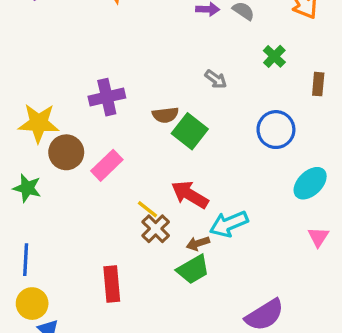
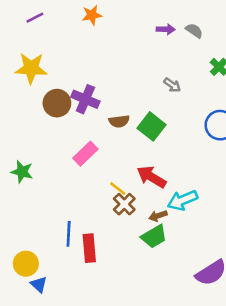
purple cross: (107, 97) -> (85, 99), turned 36
brown semicircle: (165, 115) -> (119, 121), moved
yellow star: (39, 123) -> (31, 68), moved
brown circle: (66, 152) -> (57, 103), moved
blue line: (26, 260) -> (69, 234), moved

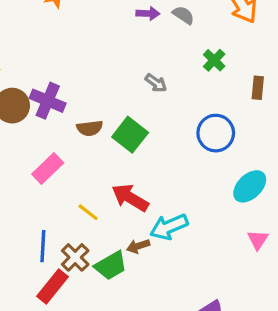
brown cross: (124, 204) -> (75, 257), moved
blue line: (69, 234) -> (43, 246), moved
green trapezoid: (154, 236) -> (111, 266), moved
red rectangle: (89, 248) -> (53, 287), turned 44

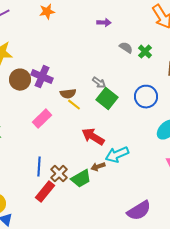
gray semicircle: (183, 15) -> (126, 48), moved
gray arrow: (156, 83) -> (99, 83), moved
green square: (130, 135) -> (107, 99), moved
yellow line: (88, 212) -> (74, 105), moved

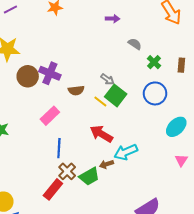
green cross: (145, 52) -> (154, 62), moved
yellow line: (74, 105) -> (100, 102), moved
blue line: (39, 167) -> (59, 148), moved

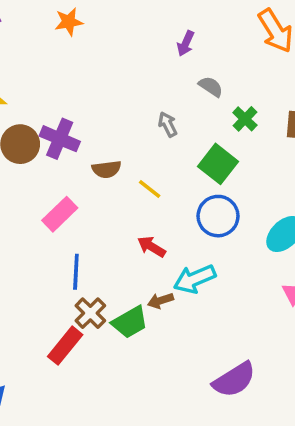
purple arrow: (113, 19) -> (186, 43), moved, turned 112
gray arrow: (107, 79) -> (168, 124), moved, turned -152
blue circle: (155, 93) -> (218, 216), moved
green square: (116, 95) -> (218, 164), moved
red arrow: (101, 134) -> (151, 247), size x0.7

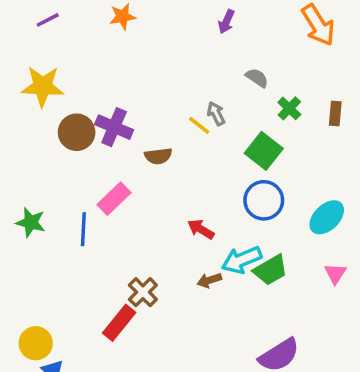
purple arrow: (186, 43) -> (226, 22), moved
yellow line: (150, 189) -> (199, 125), moved
blue line: (76, 272) -> (83, 229), moved
green trapezoid: (130, 322) -> (271, 270), moved

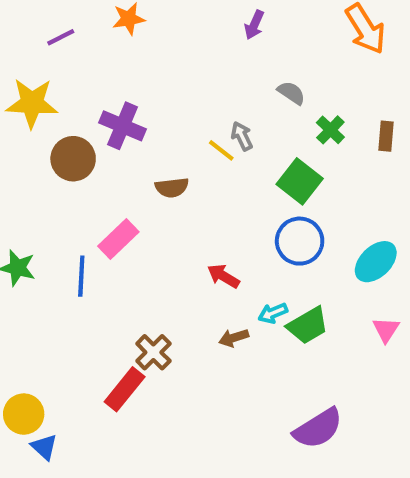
purple line: (48, 20) -> (61, 37), moved
purple cross: (114, 127) -> (122, 126), moved
cyan arrow: (242, 260) -> (273, 313), size x0.6

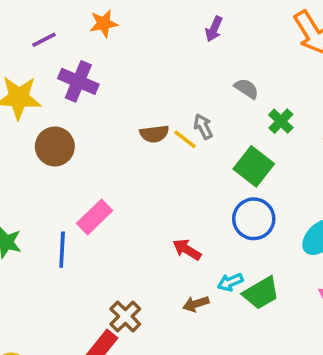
purple cross: (122, 126) -> (78, 81), moved
brown semicircle: (172, 188) -> (154, 134), moved

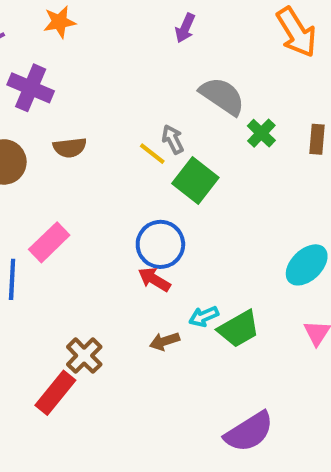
gray semicircle: (247, 89) -> (222, 96), size x1.6
brown semicircle: (154, 134) -> (70, 148), moved
green square: (254, 166) -> (195, 181), moved
blue circle: (254, 219) -> (160, 244), moved

